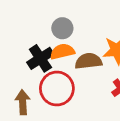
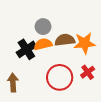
brown semicircle: (88, 61) -> (65, 40), moved
red circle: (57, 89) -> (60, 77), moved

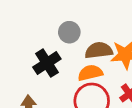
orange semicircle: (43, 44) -> (90, 73), moved

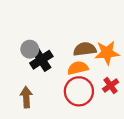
gray circle: (69, 32) -> (30, 49), moved

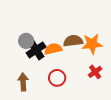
orange semicircle: (78, 68) -> (53, 49), moved
red circle: (79, 91) -> (57, 78), moved, size x0.7

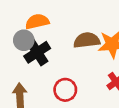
orange semicircle: (53, 49) -> (37, 22), moved

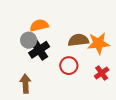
red circle: (65, 90) -> (69, 66), moved

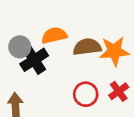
orange semicircle: (39, 25) -> (54, 35), moved
red circle: (69, 66) -> (86, 94), moved

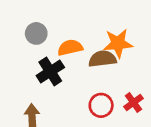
gray circle: (20, 47) -> (36, 33), moved
orange star: (114, 51) -> (118, 43), moved

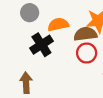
red circle: (101, 105) -> (87, 53), moved

